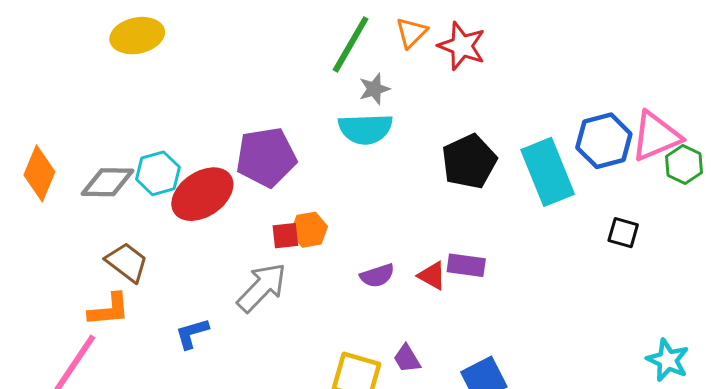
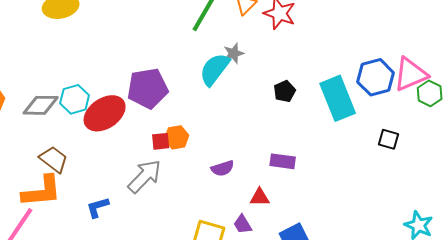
gray star: (374, 89) -> (234, 53), moved
cyan semicircle: (365, 129) -> (215, 69), turned 129
black pentagon: (469, 162) -> (285, 91), size x0.6
red triangle: (432, 276) -> (260, 197), moved, turned -30
orange L-shape: (109, 310) -> (42, 191), size x1.4

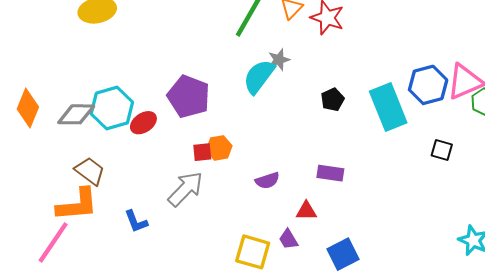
purple pentagon: (148, 88) -> (189, 96), turned 30
cyan hexagon: (75, 99) -> (112, 108), size x1.4
red ellipse: (105, 113) -> (143, 123), size x0.6
blue L-shape: (98, 207) -> (136, 221), turned -95

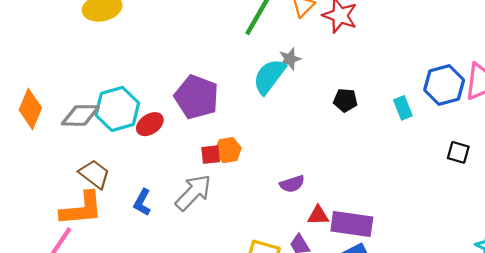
black pentagon: (332, 100) -> (345, 100), turned 30
cyan rectangle: (388, 107) -> (403, 108), size x0.5
purple rectangle: (330, 173) -> (352, 224), moved, size x1.5
purple semicircle: (267, 180) -> (292, 184), moved
blue L-shape: (136, 221) -> (142, 202), moved, turned 50

